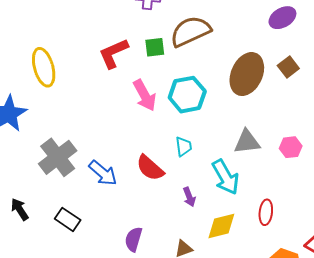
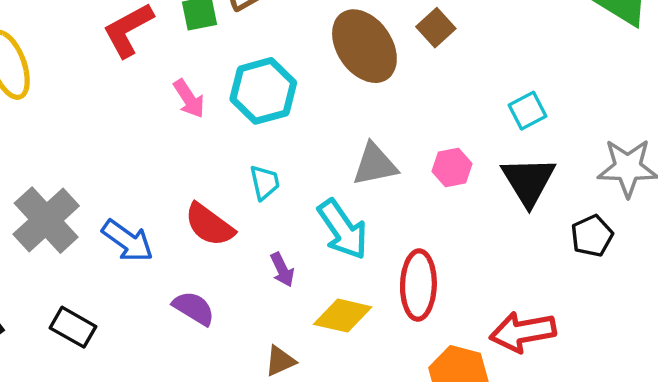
brown ellipse: (247, 74) -> (364, 46), turned -54
pink arrow: (145, 95) -> (189, 99), size x0.7
red ellipse: (266, 212) -> (418, 285), size x1.5
yellow diamond: (221, 226) -> (343, 316), turned 32
purple semicircle: (133, 239) -> (194, 308), moved, turned 110

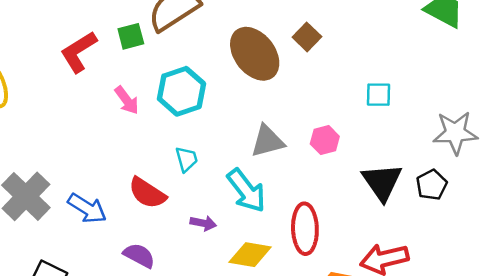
cyan square: (528, 111) -> (378, 95), turned 32
black triangle: (529, 181) -> (382, 182), moved
purple arrow: (282, 270) -> (203, 223), turned -50

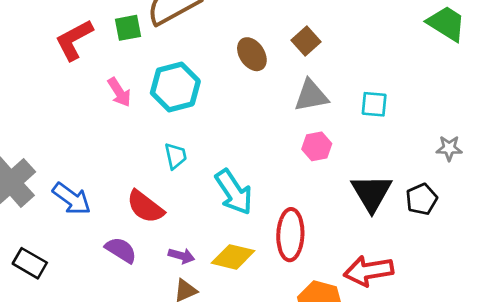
brown ellipse: (255, 54) -> (252, 54), size x0.6
gray star: (455, 133) -> (449, 148), size x0.6
gray triangle: (267, 141) -> (311, 96), moved
red semicircle: (147, 193) -> (145, 207), moved
purple arrow: (203, 223) -> (181, 256), moved

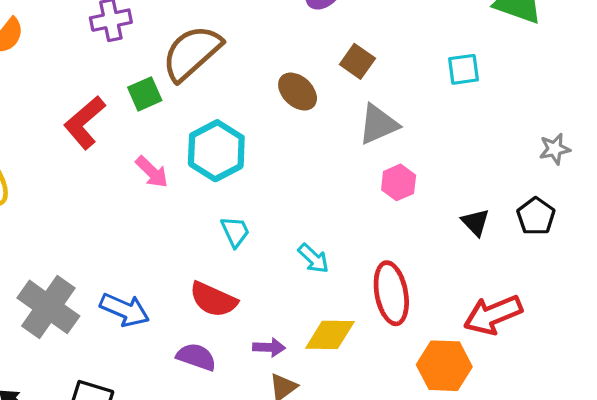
cyan square: (374, 104) -> (463, 69), moved
cyan arrow: (234, 192) -> (313, 258), size x0.6
black triangle: (372, 193) -> (476, 222), size x0.6

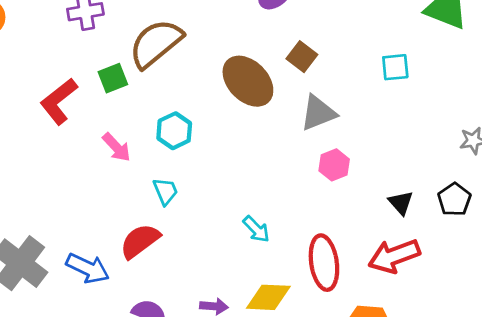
brown ellipse: (298, 92) -> (248, 81), size x1.5
cyan hexagon: (216, 151) -> (174, 131), size x0.7
cyan trapezoid: (235, 232) -> (165, 191), moved
red semicircle: (213, 299) -> (140, 241), moved, turned 117
red arrow: (493, 315) -> (394, 256), moved

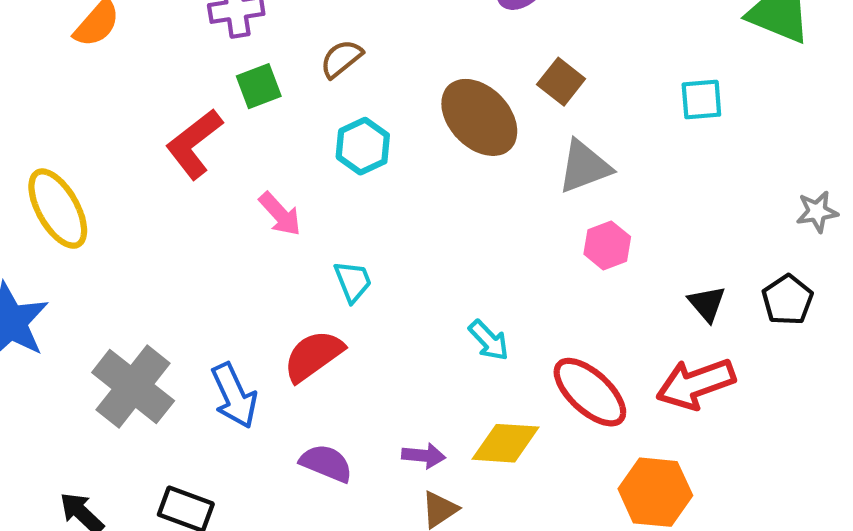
brown semicircle: (156, 43) -> (341, 59), size x0.5
green square: (113, 78) -> (259, 86), moved
cyan hexagon: (174, 131) -> (363, 146), moved
red ellipse: (324, 263) -> (590, 392), turned -40
blue arrow: (88, 268) -> (234, 396), turned 39

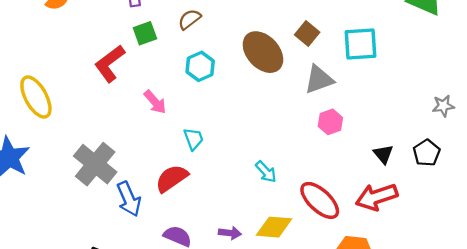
cyan square: (701, 100) -> (361, 44), moved, size x1.5
gray cross: (133, 387) -> (95, 164), moved

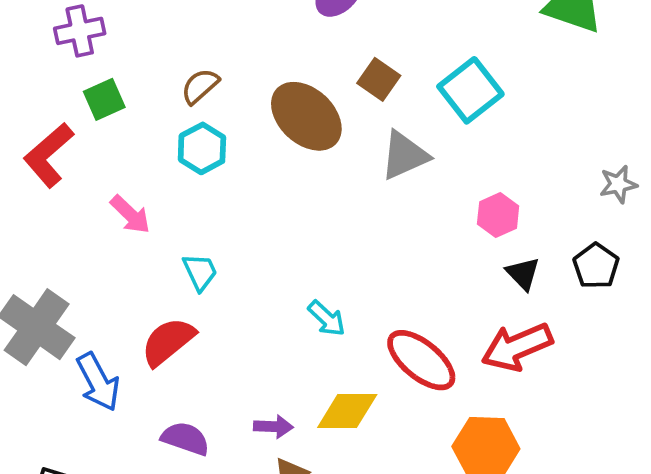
brown semicircle: (189, 19) -> (200, 86), moved
cyan square: (361, 44) -> (470, 90), turned -30
pink hexagon: (330, 122) -> (498, 215), moved

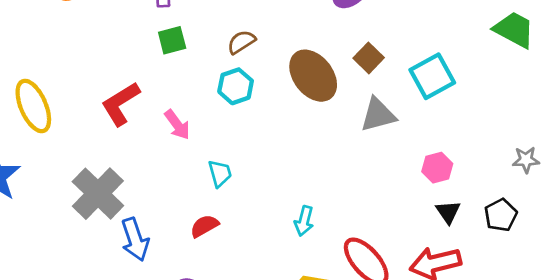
red L-shape: (49, 155) -> (121, 104), moved
cyan arrow: (327, 318) -> (304, 221), turned 52
red semicircle: (168, 342) -> (204, 226), moved, size x0.7

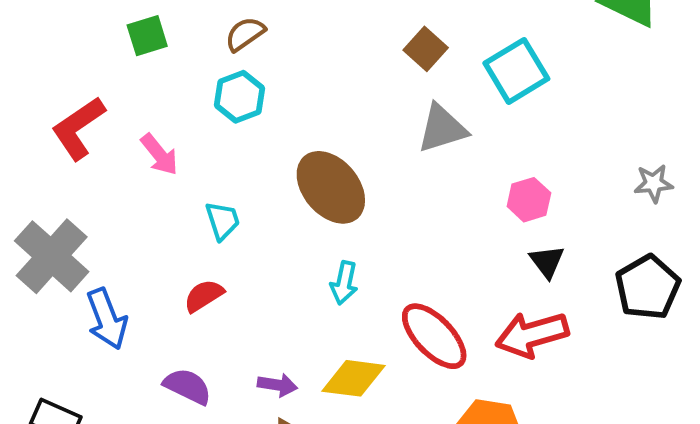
brown ellipse: (313, 76) -> (331, 187), moved
black pentagon: (501, 215) -> (648, 287), moved, size x1.4

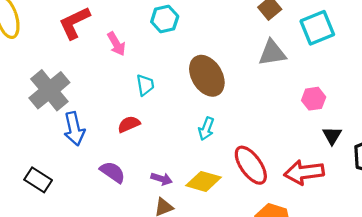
black triangle: (547, 262) -> (332, 135), moved

